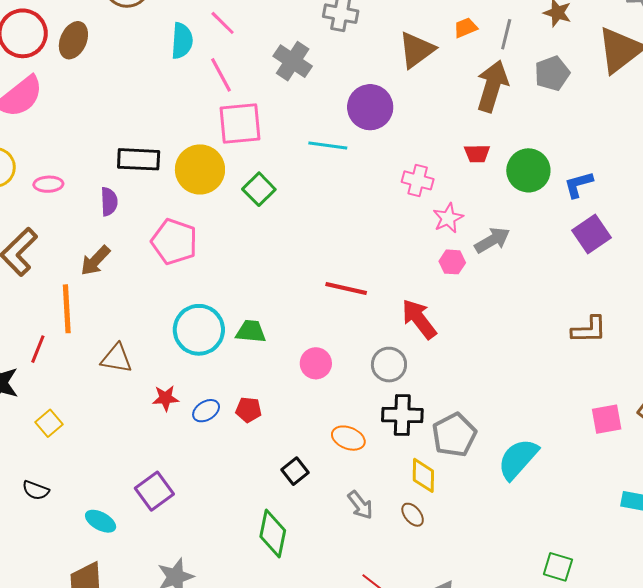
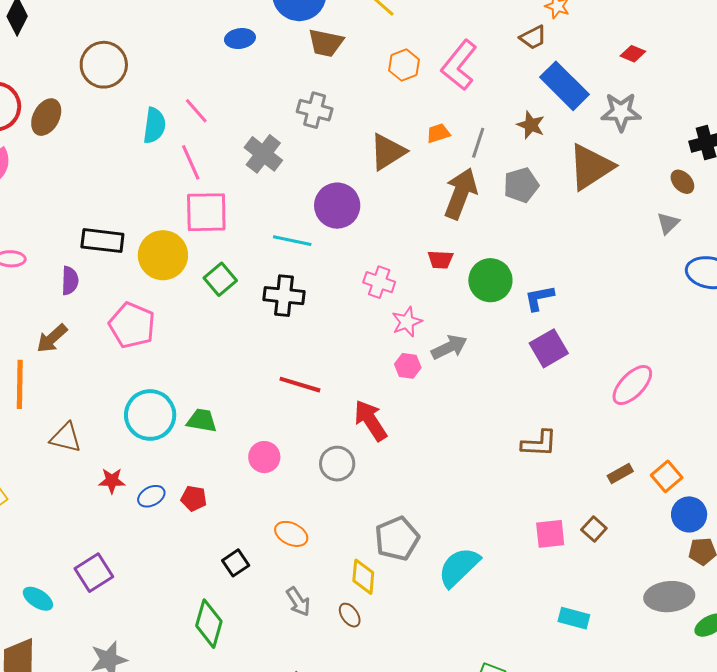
black cross: (402, 415) -> (284, 296), moved

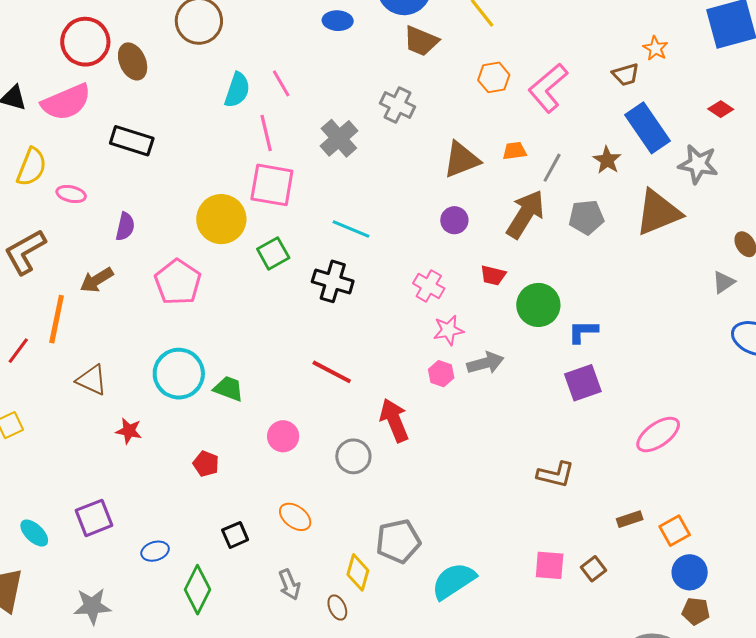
brown ellipse: (46, 117) -> (133, 61), turned -63
purple circle: (337, 206) -> (454, 220), moved, size x0.6
black rectangle: (102, 241) -> (132, 141), moved
blue ellipse: (151, 496) -> (155, 551), moved

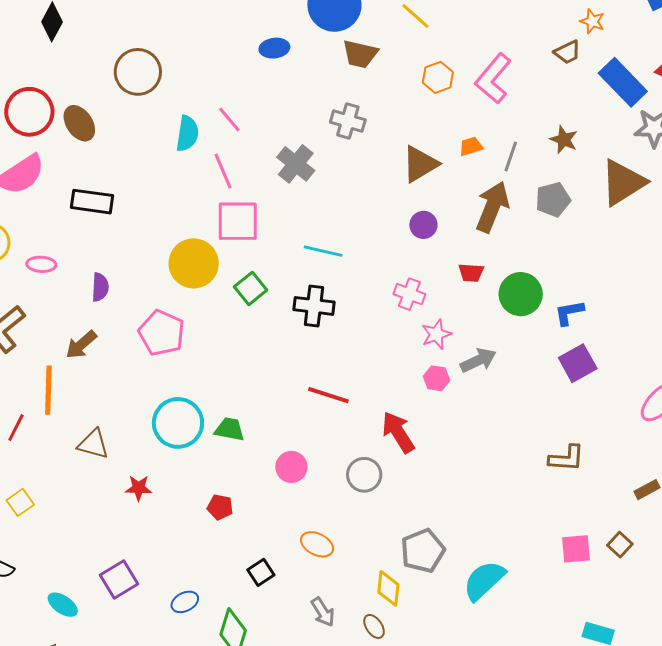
blue rectangle: (647, 128) -> (623, 82), moved

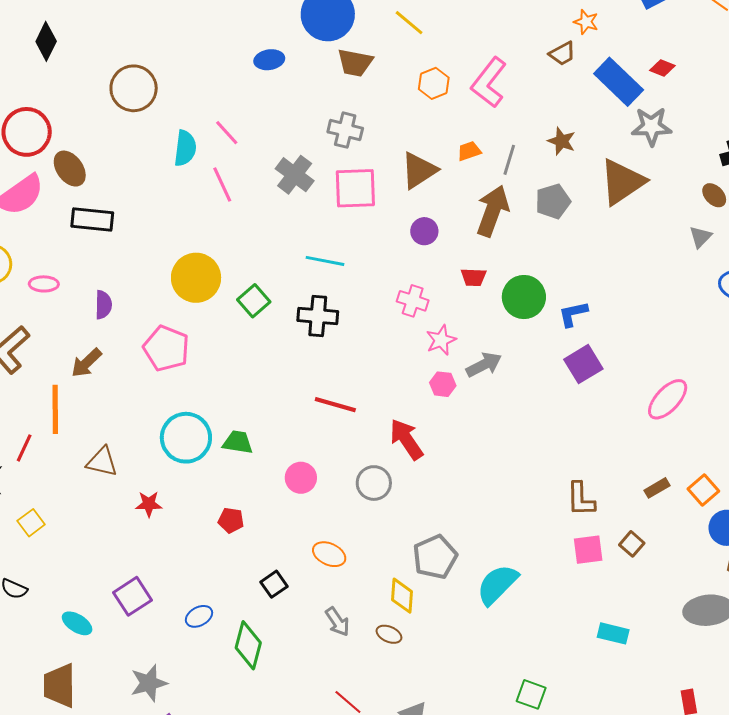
brown ellipse: (79, 123) -> (70, 169), moved
pink square: (238, 221) -> (355, 188), moved
brown L-shape: (567, 458) -> (581, 499), moved, turned 87
brown ellipse: (374, 626) -> (389, 634), turned -30

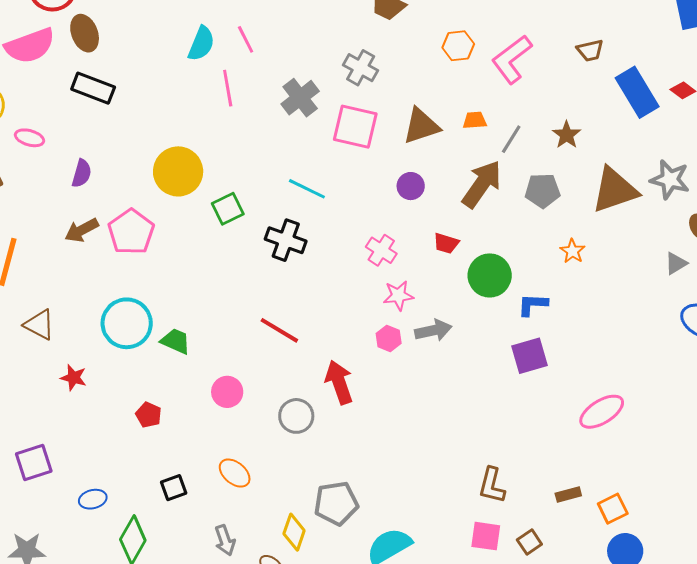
orange star: (586, 22) -> (572, 251), moved
gray star: (652, 126) -> (670, 179), moved
brown arrow: (86, 363) -> (82, 230), moved

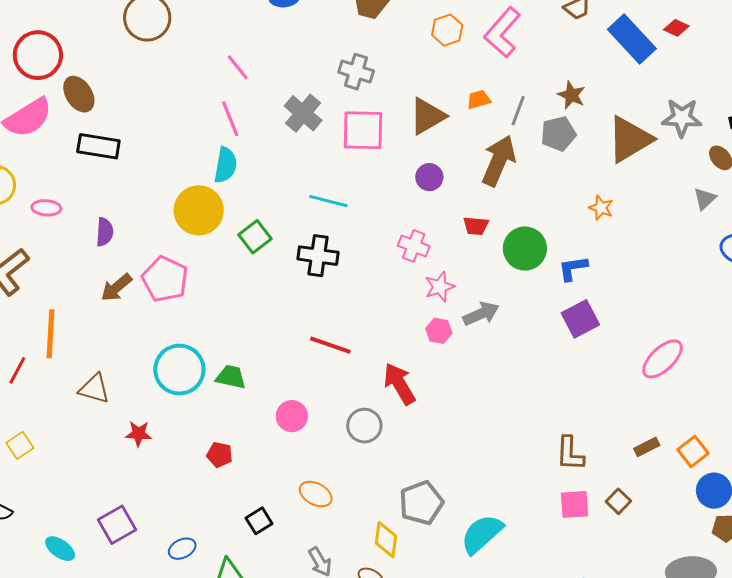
cyan semicircle: (201, 44) -> (225, 165), moved
gray pentagon: (543, 191) -> (558, 134), moved

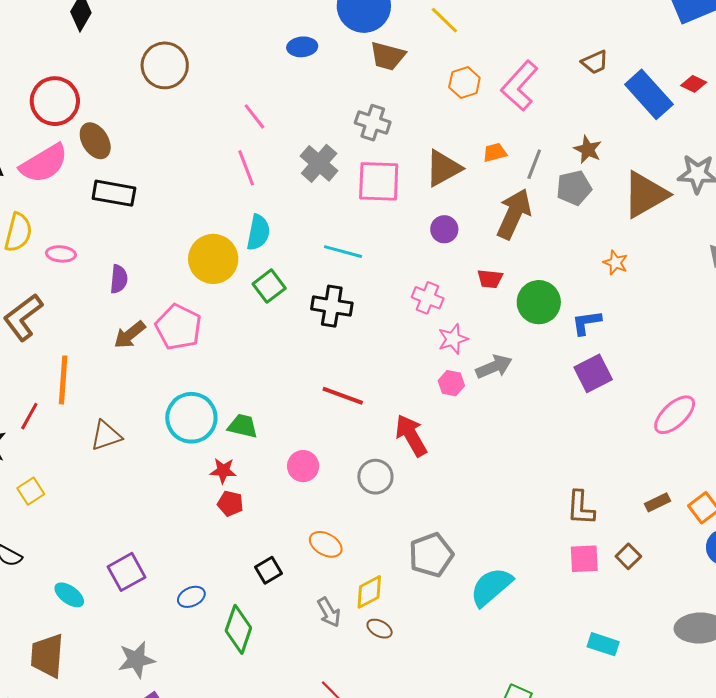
cyan semicircle: (225, 165) -> (258, 232), moved
brown triangle: (94, 389) -> (106, 436), turned -36
red star: (139, 434) -> (223, 471), moved
yellow diamond: (386, 540) -> (369, 592), moved, turned 54

